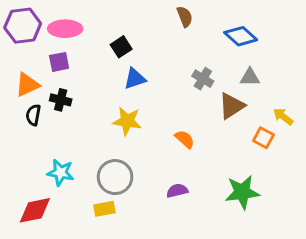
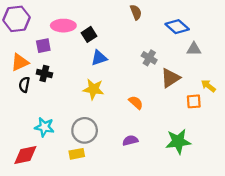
pink ellipse: (65, 29) -> (63, 26), moved
gray triangle: (250, 77) -> (194, 49), moved
orange square: (263, 138) -> (194, 101), turned -32

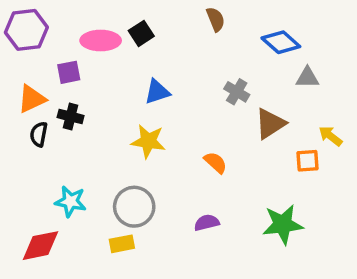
black square: (89, 34) -> (141, 33), moved

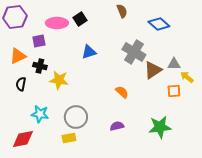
gray triangle: (307, 78) -> (174, 64), moved
gray cross: (237, 92) -> (134, 52), size x1.6
black semicircle: (39, 134) -> (21, 84), moved
yellow star: (148, 141) -> (59, 80), moved

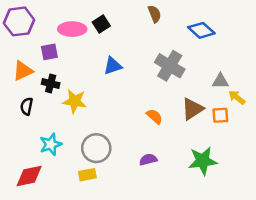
brown triangle: (153, 70) -> (193, 109), moved
cyan star: (40, 114) -> (51, 144), turned -30

